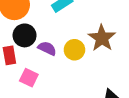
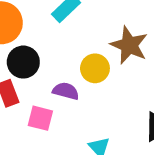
purple semicircle: (47, 48) -> (66, 91), moved

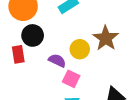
pink square: (40, 118) -> (71, 79), moved

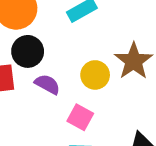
purple semicircle: (57, 60) -> (47, 84), moved

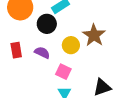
black circle: (28, 51) -> (47, 24), moved

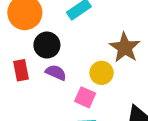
black circle: (47, 24) -> (47, 45), moved
yellow circle: (71, 45) -> (102, 73), moved

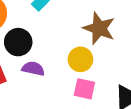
pink square: (85, 97) -> (84, 89), moved

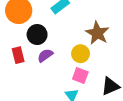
purple semicircle: (33, 69) -> (45, 55), turned -56

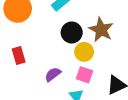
black circle: (37, 35) -> (72, 32), moved
purple semicircle: (45, 55) -> (53, 74), moved

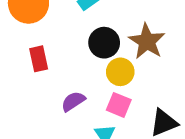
red rectangle: (19, 55) -> (39, 59), moved

